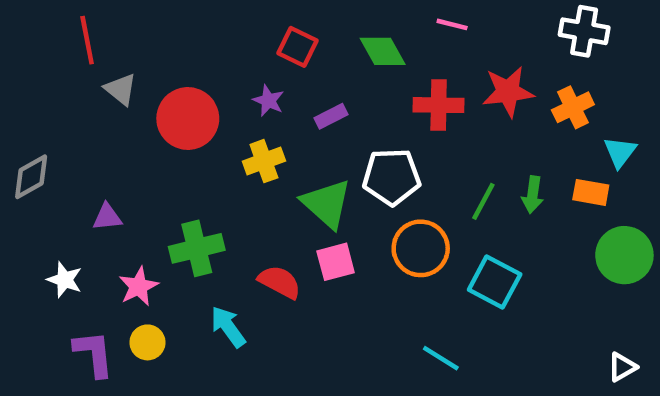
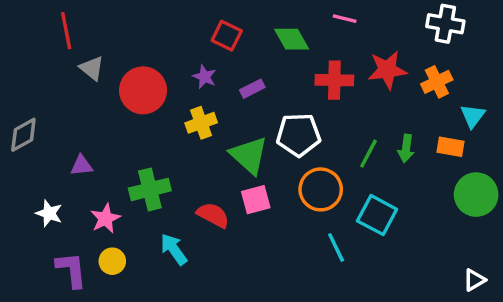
cyan line: (441, 358) -> (336, 248), moved, turned 32

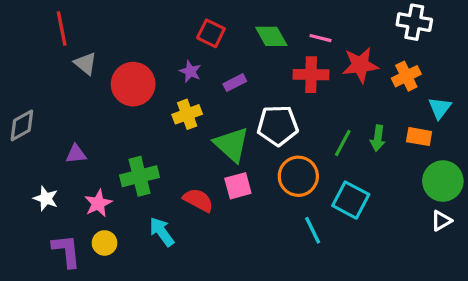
pink line: (345, 19) -> (321, 38), moved
white triangle: (474, 280) -> (441, 221), moved

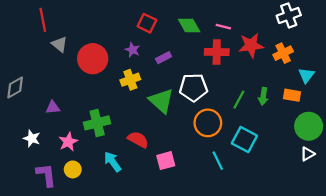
white cross: (414, 22) -> (289, 15), turned -30
pink square: (238, 186) -> (166, 161), moved

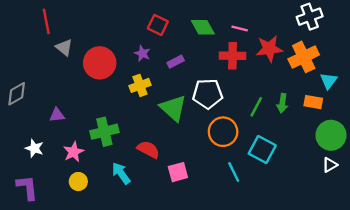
orange cross: (283, 53) -> (304, 57), size x1.4
purple L-shape: (46, 175) -> (27, 187), moved

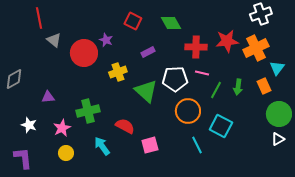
pink line: (240, 28) -> (202, 73), moved
purple star: (142, 53) -> (106, 40), moved
orange rectangle: (313, 102) -> (264, 86), turned 56

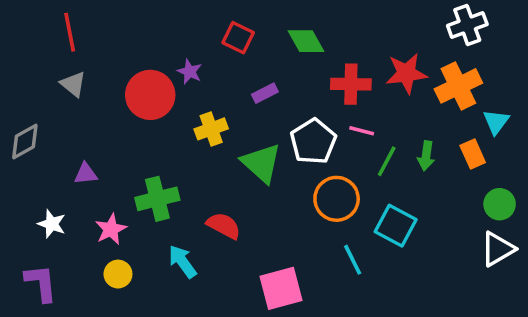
gray triangle: (54, 40) -> (73, 84), moved
white pentagon: (175, 79) -> (313, 141), turned -30
green circle: (279, 114) -> (500, 204), size x0.7
white triangle: (278, 139) -> (498, 249), size x1.5
pink square: (150, 145) -> (281, 288), moved, size x1.4

